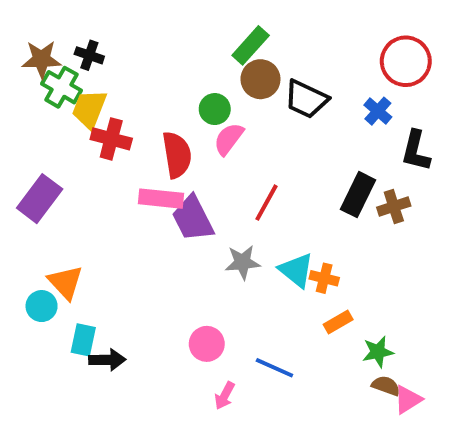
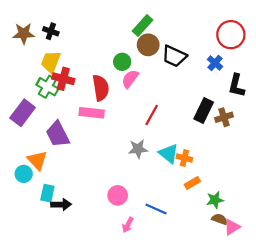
green cross: (61, 87) -> (47, 87), moved
purple trapezoid: (193, 218) -> (58, 134), moved

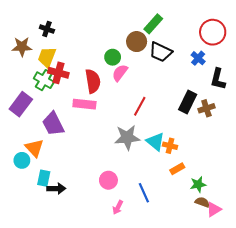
green rectangle: (143, 26) -> (153, 24), moved
brown star: (24, 33) -> (22, 47), moved
gray star: (138, 149) -> (127, 137), size x1.4
blue line: (156, 209) -> (144, 193), turned 42

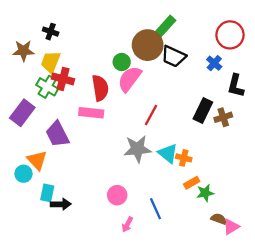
brown circle: (137, 42) -> (148, 45), size x1.4
pink semicircle: (120, 73) -> (130, 79), size x1.4
green star: (198, 184) -> (205, 193), moved

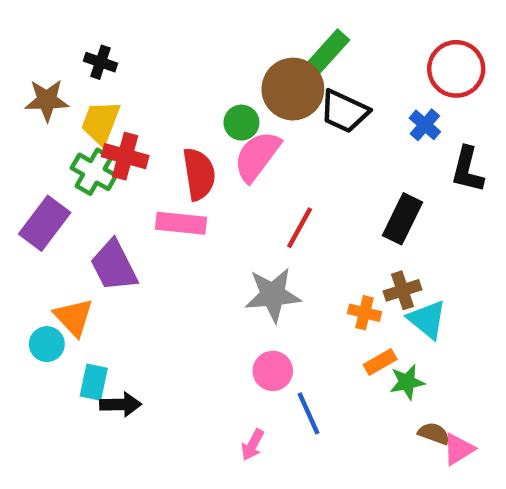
brown cross: (223, 117) -> (403, 290), moved
cyan triangle: (168, 153) -> (427, 319), moved
pink circle: (117, 195) -> (273, 371), moved

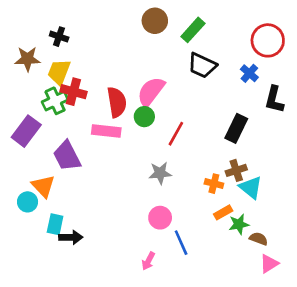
brown circle: (293, 89) -> (155, 21), moved, size x0.7
green circle: (241, 123) -> (144, 117), moved
green cross: (94, 172) -> (55, 101), turned 35
gray star: (273, 295) -> (160, 173), size x0.7
brown semicircle: (434, 434) -> (259, 239), moved

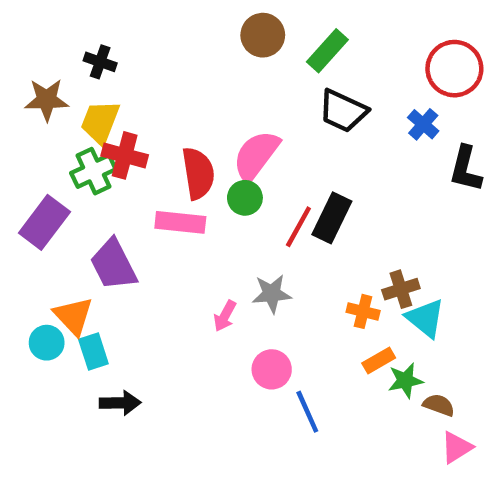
black rectangle: (236, 128) -> (332, 218), moved
cyan rectangle: (55, 224) -> (93, 352), moved, turned -30
pink arrow: (148, 261) -> (225, 316), moved

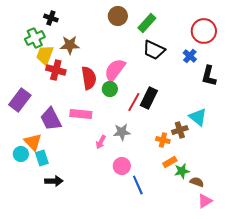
black cross: (100, 62) -> (51, 18), moved
brown star: (47, 100) -> (70, 45), moved
green cross: (93, 171) -> (35, 38), moved
pink rectangle: (180, 222) -> (81, 114), moved
cyan triangle: (425, 318) -> (198, 117), moved

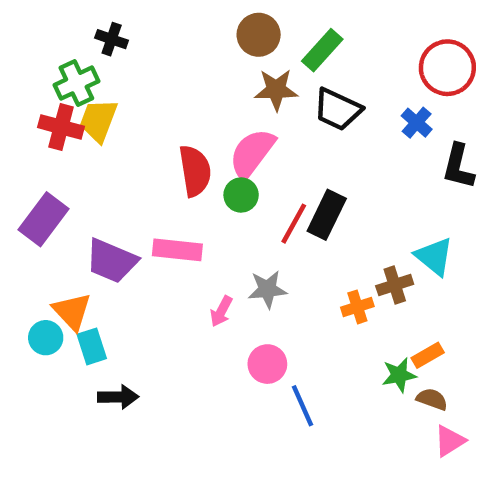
brown star: (70, 45) -> (276, 90), moved
red cross: (56, 70) -> (61, 127), moved
purple trapezoid: (51, 119) -> (112, 261), turned -40
orange cross: (163, 140) -> (357, 307), turned -32
orange rectangle: (170, 162) -> (428, 355), moved

